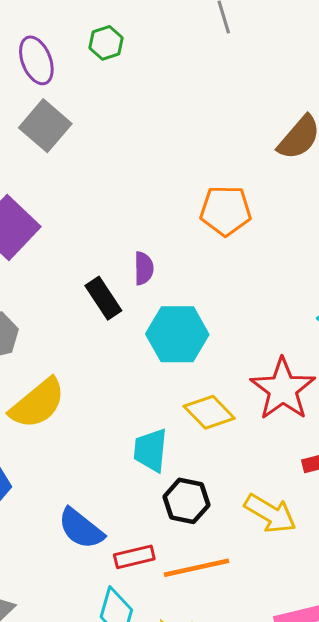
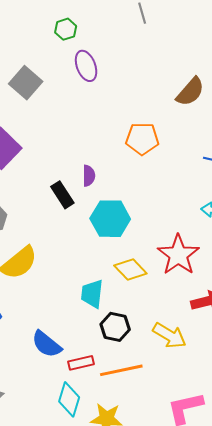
purple ellipse: (36, 60) -> (86, 66), moved

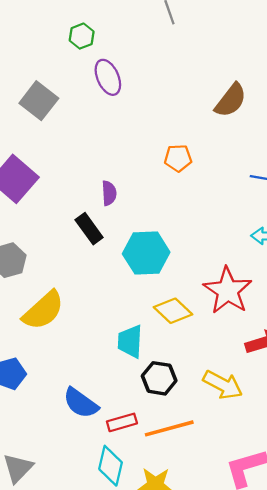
orange pentagon: (142, 139) -> (178, 158), size x0.7
purple semicircle: (89, 176) -> (109, 193), moved

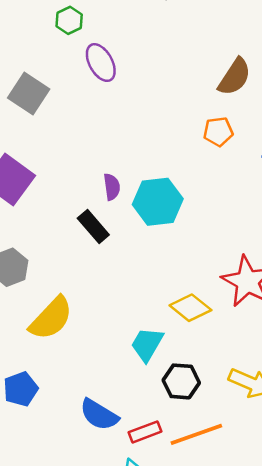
orange pentagon: (178, 158) -> (218, 132), moved
cyan hexagon: (146, 253) -> (158, 202), moved
cyan trapezoid: (130, 341) -> (147, 344), turned 32

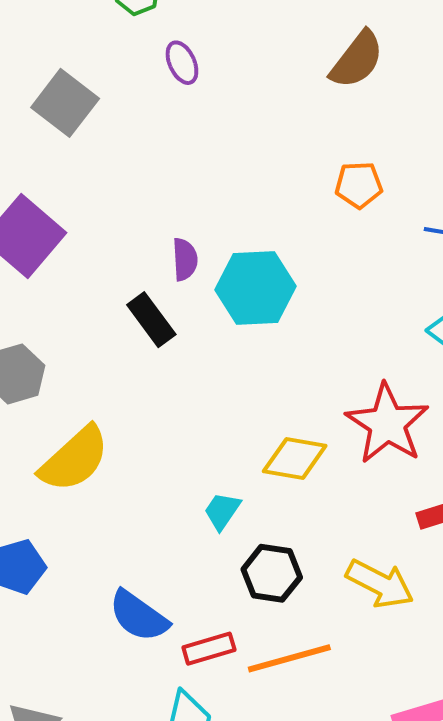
purple ellipse: (101, 63) -> (182, 63), size x0.7
brown semicircle: (235, 77) -> (357, 60), moved
yellow diamond: (190, 308) -> (295, 458), turned -33
cyan trapezoid: (147, 344) -> (222, 511), size x0.7

